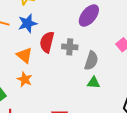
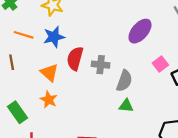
purple ellipse: (89, 16) -> (140, 31), moved

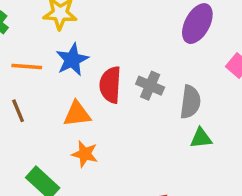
gray cross: (101, 65) -> (150, 86), turned 30
orange triangle: (49, 73) -> (77, 114), turned -36

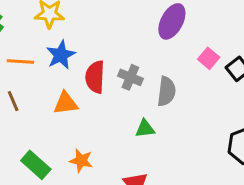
green triangle: (201, 138) -> (145, 129), moved
orange star: (85, 154) -> (81, 161), moved

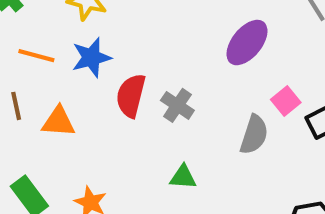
gray semicircle: (166, 91) -> (254, 135), moved
orange triangle: (66, 103) -> (58, 122), moved

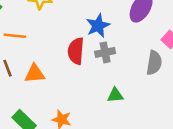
blue star: (91, 57) -> (98, 26), moved
gray cross: (177, 105) -> (105, 52), turned -36

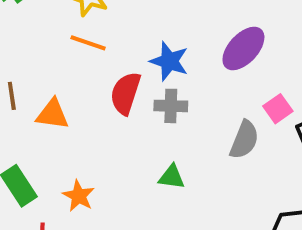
blue star: (98, 26) -> (169, 61), turned 30
orange line: (15, 36) -> (88, 43), moved

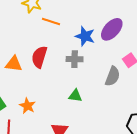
orange line: (88, 43) -> (51, 22), moved
blue star: (169, 61) -> (85, 36), moved
red semicircle: (125, 93) -> (39, 57), moved

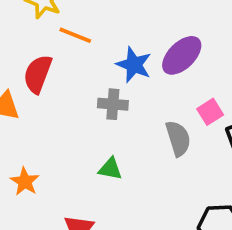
red semicircle: (39, 57) -> (38, 74), moved
gray semicircle: (113, 76) -> (178, 138), turned -42

